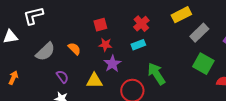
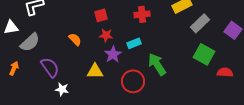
red cross: (141, 24) -> (142, 14), turned 35
cyan rectangle: (138, 45) -> (134, 43), moved
gray semicircle: (45, 52) -> (30, 42), moved
purple semicircle: (62, 77) -> (50, 67), moved, size x1.5

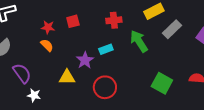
red star: (106, 35) -> (48, 27), moved
green square: (204, 54) -> (162, 83), moved
green arrow: (157, 64) -> (139, 41), moved

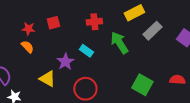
cyan rectangle: (106, 49) -> (86, 51), turned 56
yellow triangle: (67, 77) -> (47, 79), turned 30

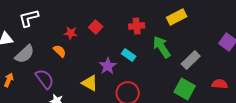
red square: (53, 23) -> (96, 27), turned -32
gray rectangle: (152, 31) -> (191, 60), moved
orange semicircle: (27, 47) -> (60, 51), moved

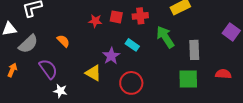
red square: (96, 27) -> (116, 17), moved, turned -32
red star: (71, 33) -> (95, 21), moved
gray rectangle: (191, 60) -> (194, 50), turned -48
green square: (185, 89) -> (188, 79), turned -30

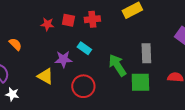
green arrow: (165, 37) -> (117, 65), moved
purple star: (111, 56) -> (63, 59), turned 30

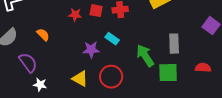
yellow triangle: (45, 76) -> (80, 79), moved

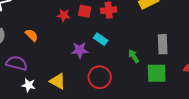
green arrow: (145, 56) -> (134, 56), size x0.6
purple semicircle: (28, 63) -> (17, 63), turned -40
yellow triangle: (80, 79) -> (58, 81), moved

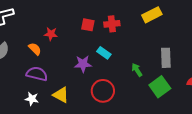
red star: (64, 15) -> (51, 34), moved
purple semicircle: (17, 63) -> (37, 74), moved
green square: (157, 73) -> (160, 87), turned -35

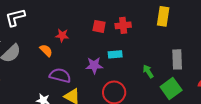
yellow rectangle: (152, 15) -> (163, 16), turned -54
cyan rectangle: (104, 53) -> (115, 54), turned -40
purple semicircle: (37, 74) -> (60, 75), moved

